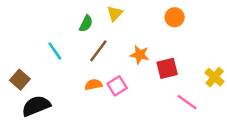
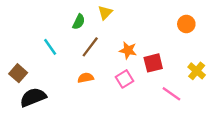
orange circle: (175, 17) -> (186, 24), moved
pink square: (117, 86) -> (125, 79), moved

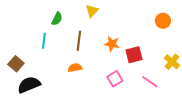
green semicircle: (79, 22) -> (57, 19), moved
cyan line: (50, 47) -> (44, 41), turned 42
brown line: (90, 47) -> (79, 41), turned -30
pink square: (125, 79) -> (115, 79), moved

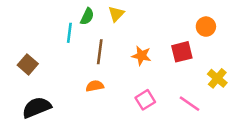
green semicircle: (57, 19) -> (87, 16), moved
cyan line: (44, 41) -> (69, 33), moved
red square: (134, 55) -> (182, 52), moved
brown square: (16, 64) -> (28, 64), moved

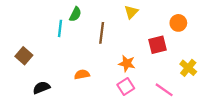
yellow triangle: (116, 14) -> (131, 12), moved
brown line: (100, 52) -> (102, 33), moved
orange star: (141, 56) -> (127, 63), moved
black semicircle: (37, 107) -> (41, 88), moved, size x0.7

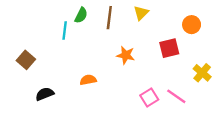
brown line: (102, 33) -> (109, 18), moved
orange star: (127, 63) -> (126, 55), moved
pink square: (126, 86) -> (149, 97), moved

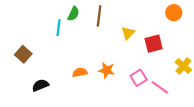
yellow triangle: (141, 13) -> (128, 33), moved
orange circle: (192, 25) -> (174, 13), moved
orange star: (126, 55) -> (107, 70), moved
pink square: (149, 97) -> (139, 78), moved

